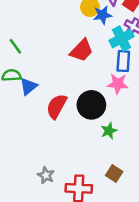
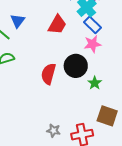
blue rectangle: (123, 61) -> (92, 25), turned -36
blue triangle: (28, 86) -> (18, 21), moved
brown square: (114, 173) -> (107, 116), size x1.5

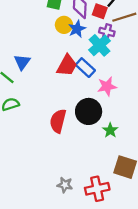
blue rectangle: (92, 25) -> (85, 68), moved

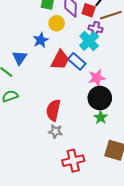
blue star: (77, 29) -> (41, 40), moved
black circle: (89, 111) -> (100, 98), moved
gray star: (65, 185) -> (55, 131), moved
red cross: (97, 189) -> (73, 161), moved

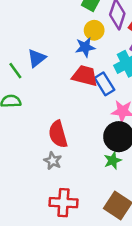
blue star: (41, 40) -> (85, 47), moved
red trapezoid: (60, 60) -> (85, 76), turned -120
red semicircle: (53, 110) -> (58, 134), turned -45

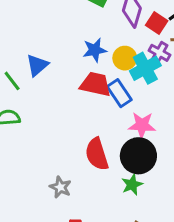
yellow circle: (94, 30) -> (125, 58), moved
red semicircle: (58, 134) -> (97, 154), moved

